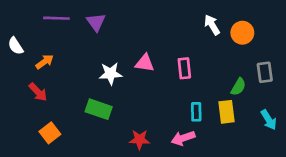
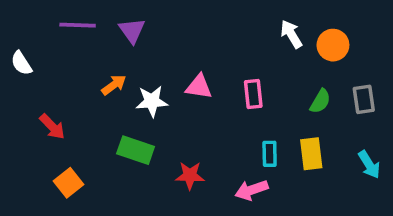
orange arrow: (45, 62) -> (114, 85), moved
green semicircle: (238, 87) -> (320, 101), moved
red star: (139, 139) -> (190, 175), moved

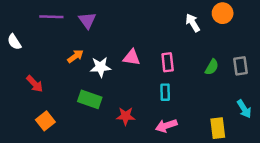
orange circle: (333, 45) -> (223, 13), moved
cyan rectangle: (270, 154) -> (165, 92), moved
yellow rectangle: (311, 154) -> (218, 128), moved

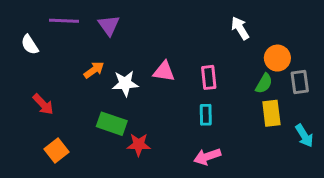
orange circle: (223, 13) -> (277, 58), moved
white semicircle: (14, 42) -> (30, 45), moved
red star: (126, 116) -> (139, 145), moved
yellow rectangle: (218, 128) -> (271, 113), moved

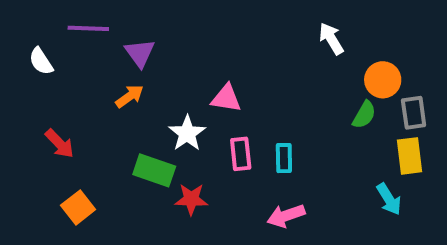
purple triangle: (109, 25) -> (140, 53), moved
pink rectangle: (209, 77) -> (241, 154), moved
white star: (125, 83) -> (187, 133), moved, turned -30
yellow rectangle: (271, 113) -> (409, 156), moved
cyan arrow: (304, 136) -> (389, 199), moved

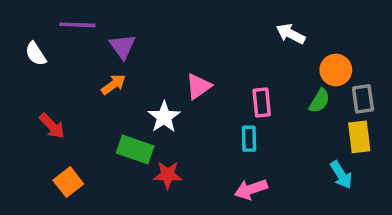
white arrow: (331, 39) -> (291, 34), turned -32
pink triangle: (226, 98) -> (198, 86), turned -44
pink rectangle: (241, 154) -> (262, 103), moved

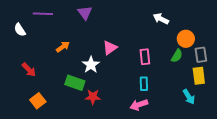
purple triangle: (123, 47) -> (85, 13), moved
cyan rectangle: (249, 139) -> (144, 84), moved

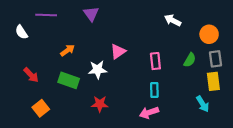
orange circle: (186, 39) -> (209, 34), moved
white star: (91, 65) -> (98, 70), turned 30
green rectangle: (75, 83) -> (69, 80), moved

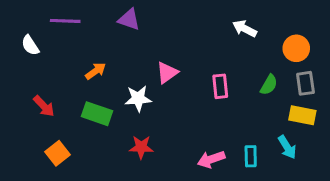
purple triangle: (91, 14) -> (129, 19), turned -35
yellow rectangle: (213, 81) -> (302, 115), turned -72
cyan rectangle: (154, 90) -> (251, 156), moved

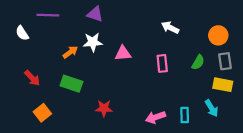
white arrow: (245, 29) -> (170, 28), moved
pink triangle: (167, 73) -> (123, 53), turned 30
white star: (138, 98) -> (93, 42), moved

